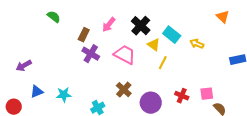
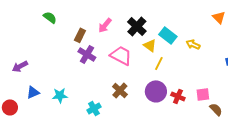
purple circle: (151, 103) -> (156, 91), moved

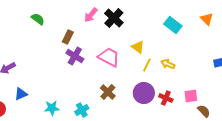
pink arrow: (105, 25) -> (91, 15), moved
black cross: (137, 26) -> (114, 18), moved
cyan rectangle: (168, 35) -> (173, 25), moved
yellow arrow: (193, 44) -> (168, 64), moved
cyan star: (60, 95) -> (52, 108), moved

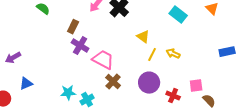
pink trapezoid: (109, 57) -> (103, 60), moved
red cross: (166, 98) -> (173, 96), moved
cyan star: (52, 108) -> (68, 93), moved

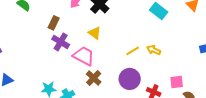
yellow triangle: (143, 37) -> (95, 33), moved
yellow line: (152, 55) -> (133, 51), turned 32

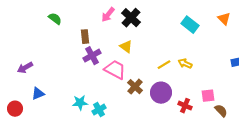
brown rectangle: (54, 23) -> (85, 37), turned -32
purple cross: (61, 42) -> (92, 56), turned 30
brown cross: (94, 78) -> (135, 87), moved

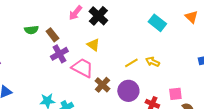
green semicircle: (55, 19) -> (31, 30), moved, turned 136
brown rectangle: (85, 37) -> (52, 35), turned -32

